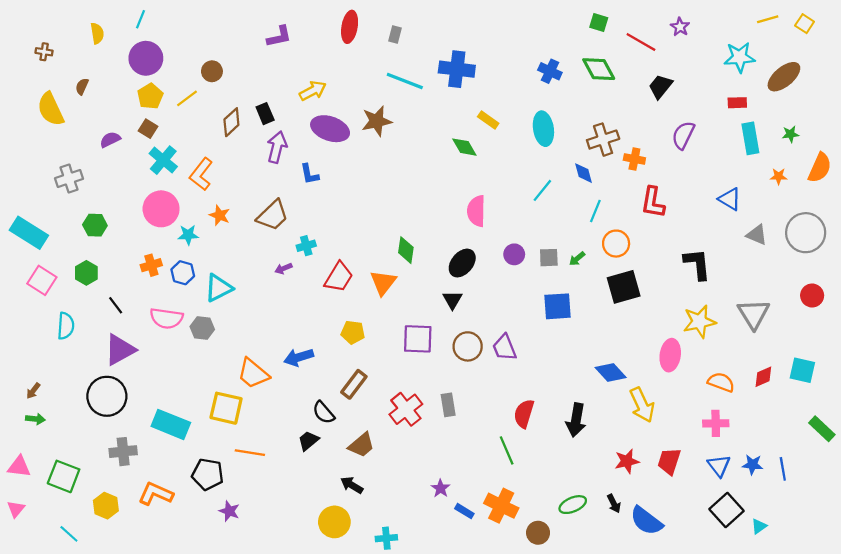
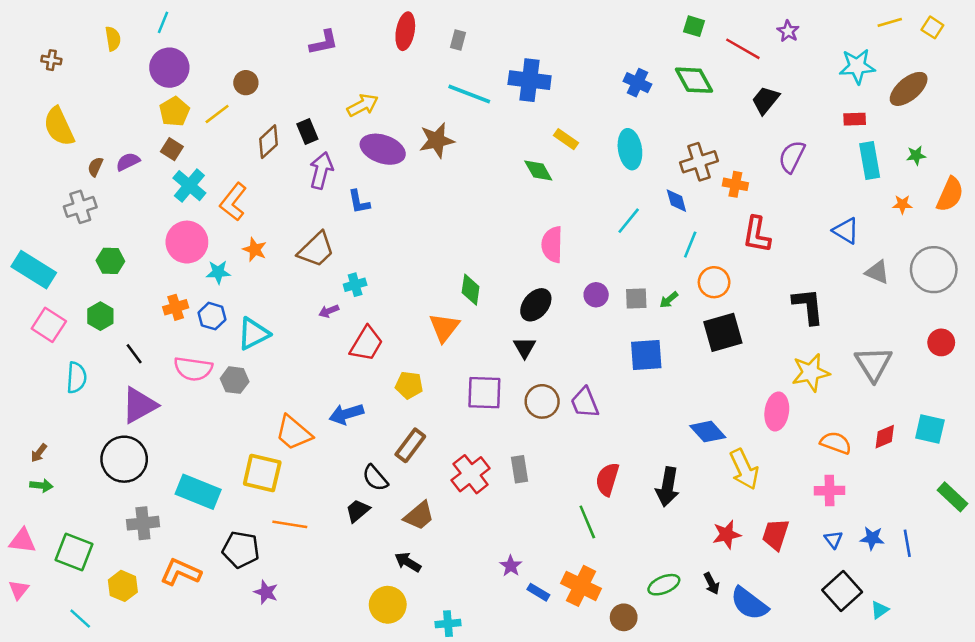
brown semicircle: (82, 86) -> (95, 167), moved
red trapezoid: (339, 277) -> (366, 344), moved
blue triangle: (719, 466) -> (833, 540), size x0.7

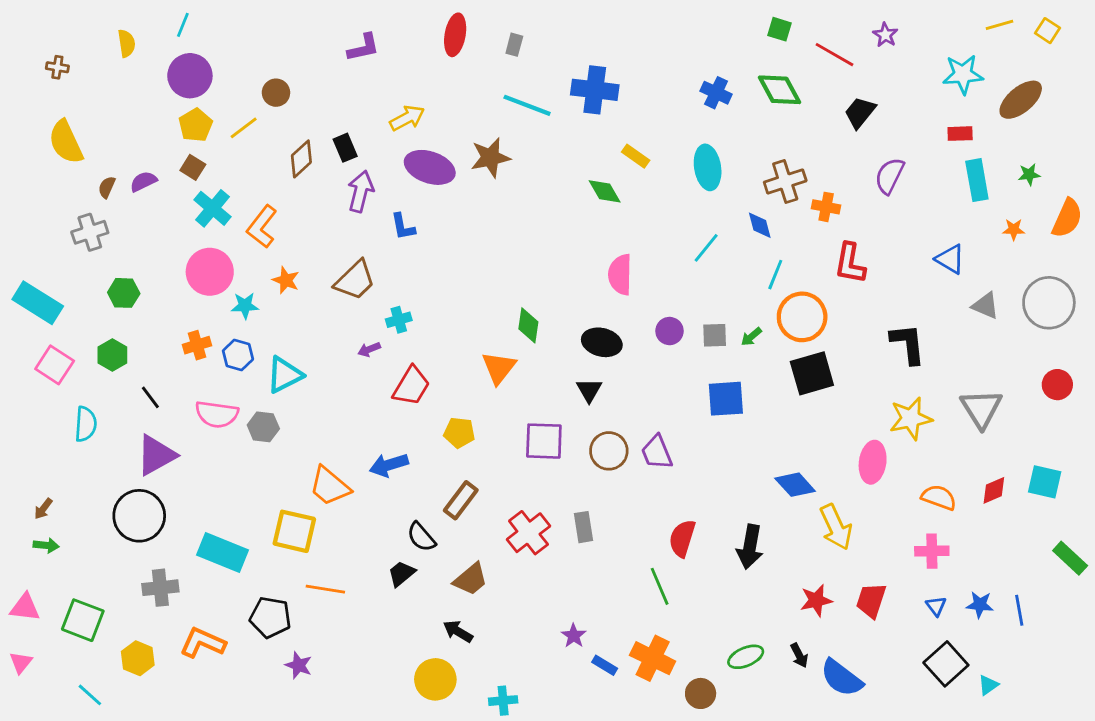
orange circle: (714, 282) -> (802, 317), size x1.4
black ellipse: (536, 305) -> (602, 342), turned 64

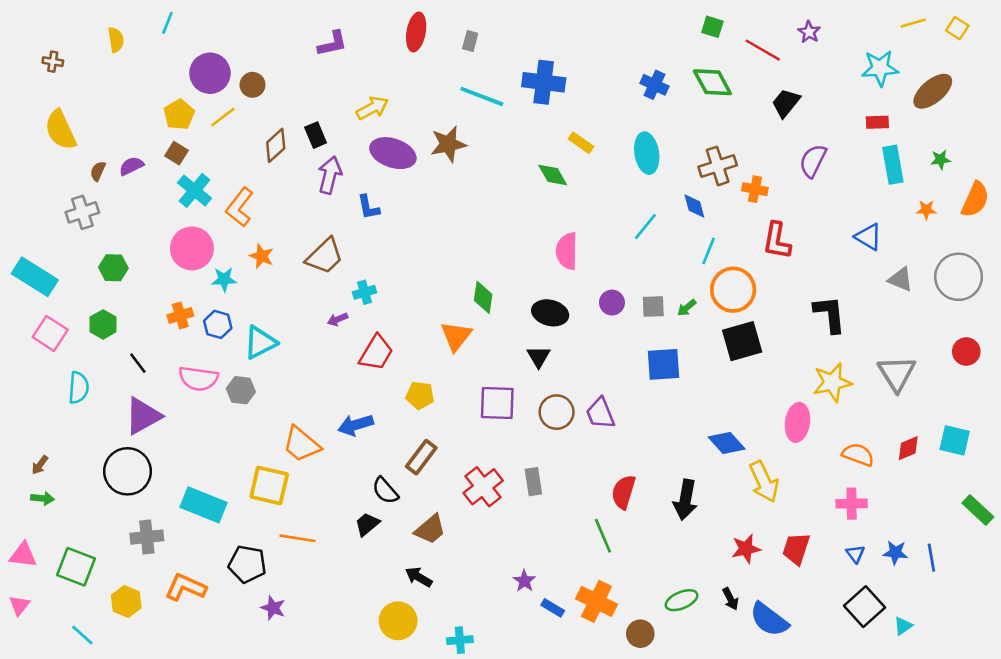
purple circle: (190, 76) -> (210, 73), moved

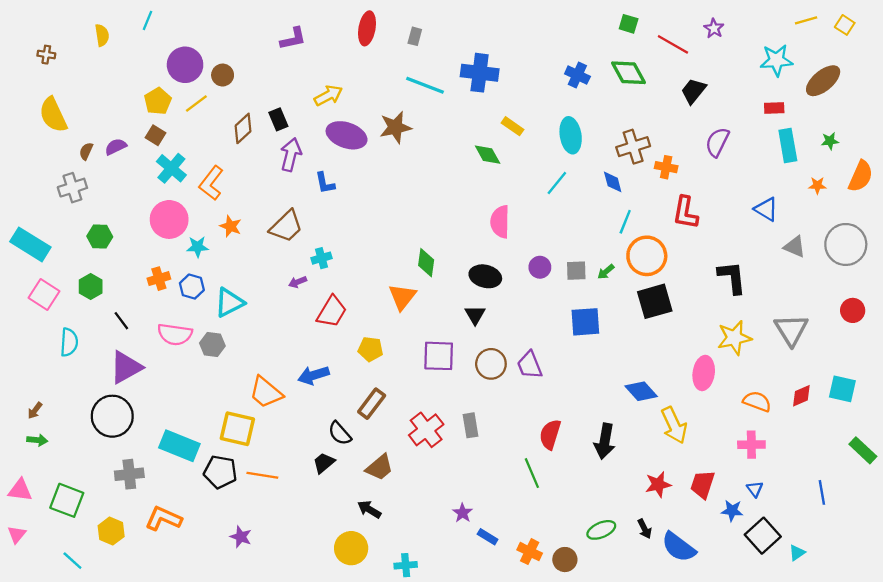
cyan line: (645, 227) -> (557, 183), moved
blue star: (895, 553) -> (732, 511), moved
black pentagon: (247, 564) -> (220, 472), moved
orange cross: (596, 601) -> (530, 552), moved, size x0.7

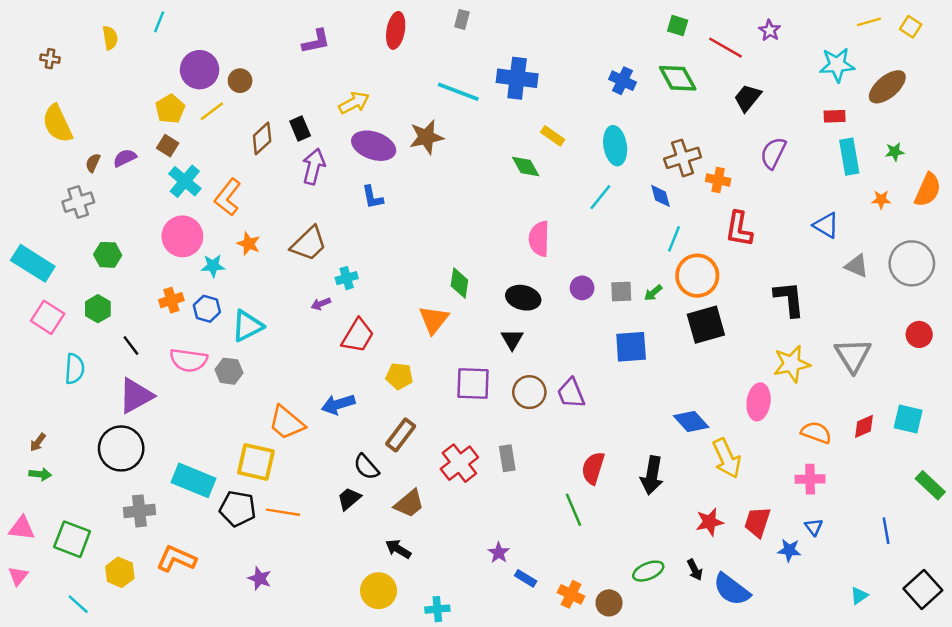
gray rectangle: (415, 36) -> (462, 19), moved
blue L-shape: (325, 183) -> (372, 197), moved
black square: (763, 536) -> (923, 589), moved

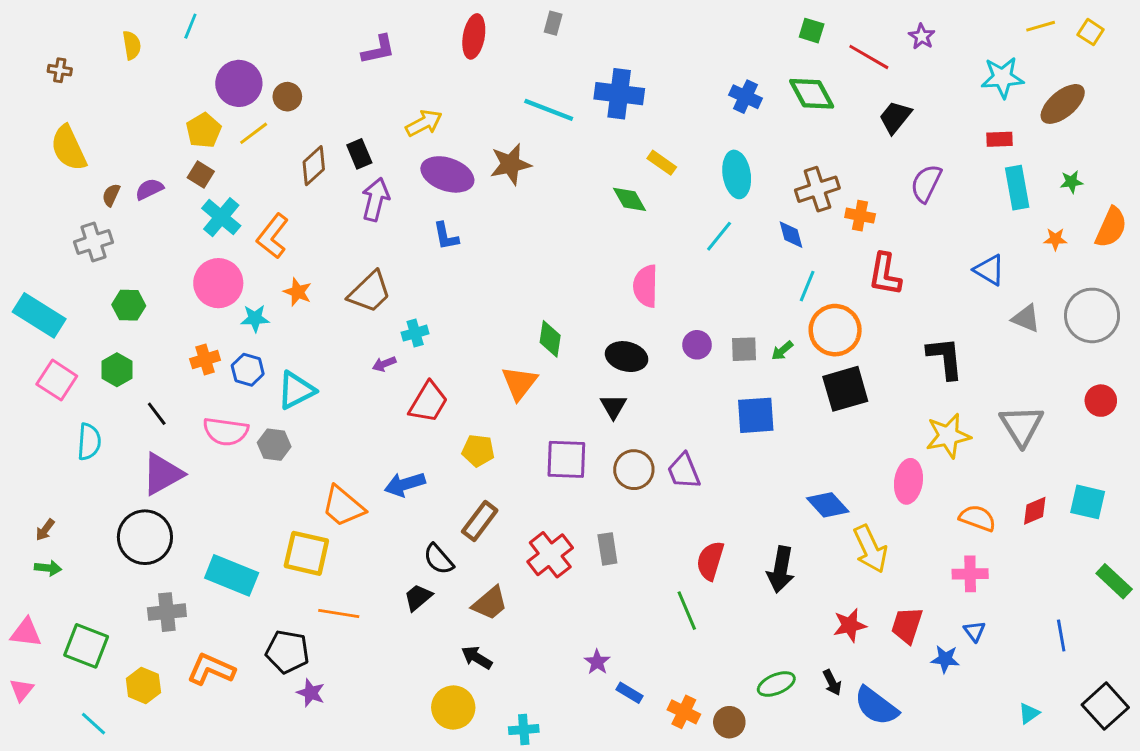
black pentagon: (238, 509) -> (287, 652), moved

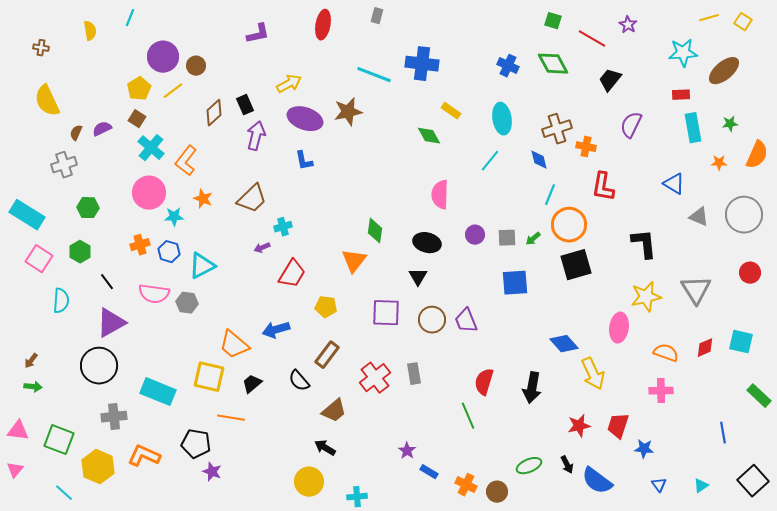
black trapezoid: (418, 597) -> (252, 384), moved
blue triangle: (975, 631) -> (659, 485), moved
yellow hexagon: (143, 685) -> (98, 467), size x1.4

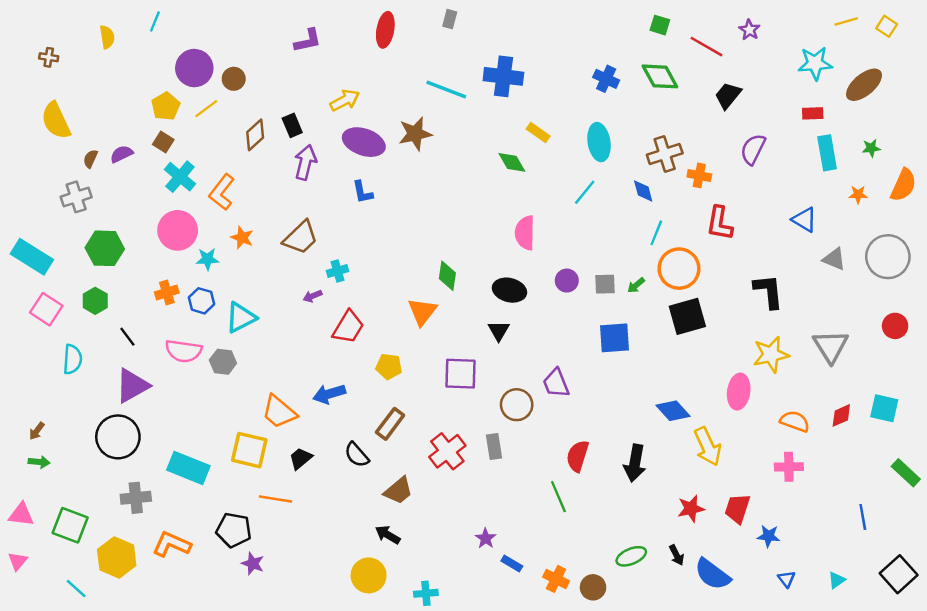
green hexagon: (88, 208) -> (105, 248), size x1.4
brown circle: (432, 320) -> (517, 405), moved

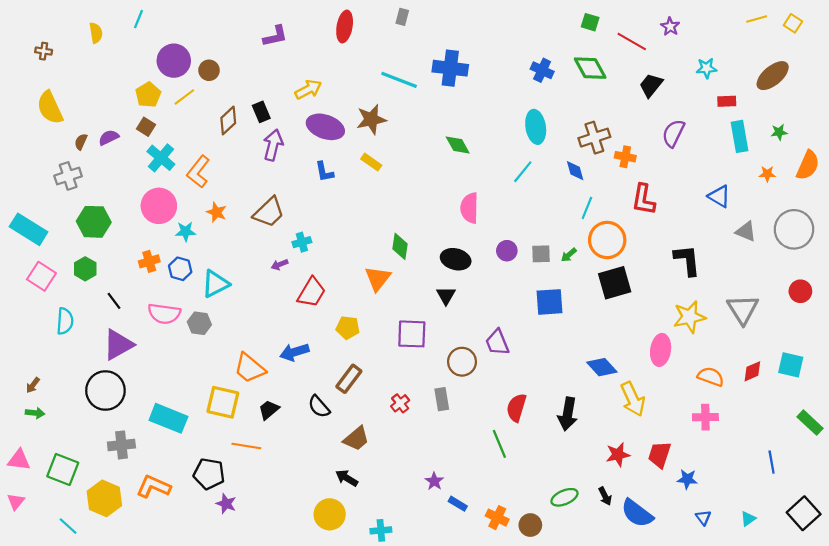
cyan star: (815, 63) -> (706, 68), moved, size x0.7
yellow rectangle: (538, 133) -> (371, 162), moved
red cross: (447, 451) -> (400, 403), size x0.6

